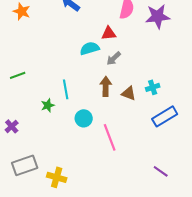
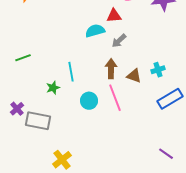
pink line: (110, 137) -> (115, 98), moved
gray rectangle: (25, 165) -> (38, 121), moved, turned 30
yellow cross: (57, 177) -> (62, 160), turned 36

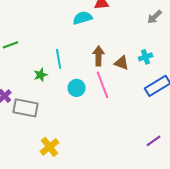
gray arrow: (119, 41) -> (155, 17), moved
purple line: (166, 154) -> (154, 141), turned -70

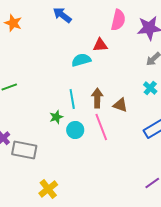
cyan cross: (146, 57) -> (150, 88), moved, turned -32
cyan line: (59, 59) -> (72, 99), moved
green star: (41, 75) -> (56, 117), moved

